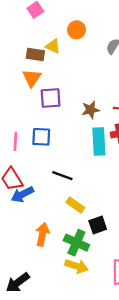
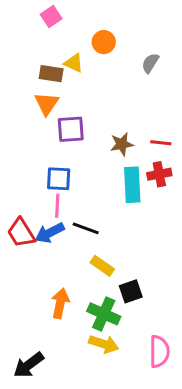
pink line: (15, 142) -> (57, 206), moved
blue arrow: (22, 194) -> (50, 233), moved

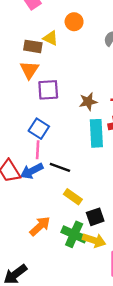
blue square: (59, 179) -> (39, 129), turned 30
orange arrow: (60, 303) -> (40, 226), turned 35
yellow arrow: (104, 344) -> (94, 240), moved

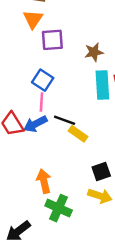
yellow rectangle: (73, 197) -> (78, 134), moved
orange arrow: (40, 226) -> (44, 181), turned -60
green cross: (74, 234) -> (59, 208), moved

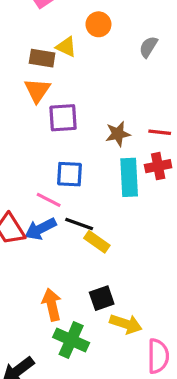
blue square: (43, 80) -> (69, 174), moved, turned -30
pink line: (41, 102) -> (49, 200), turned -66
black square: (101, 171) -> (102, 298), moved

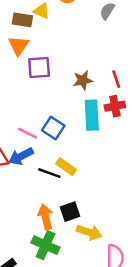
red line: (160, 132) -> (116, 79), turned 66
blue square: (69, 174) -> (53, 128), moved, turned 30
black line: (79, 224) -> (49, 173), moved
orange arrow: (52, 305) -> (45, 217), moved

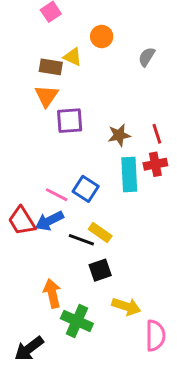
black square: (70, 212) -> (100, 270), moved
orange arrow: (45, 217) -> (52, 293), moved

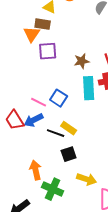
brown rectangle: (51, 67) -> (43, 24), moved

